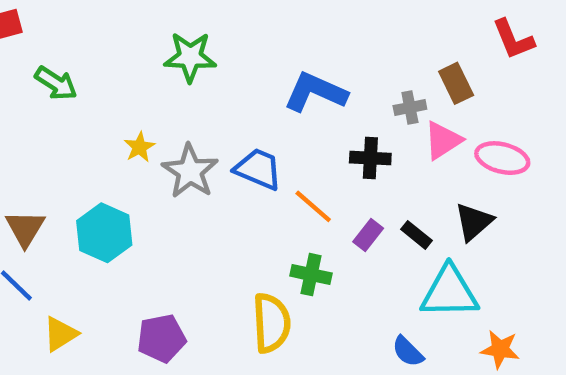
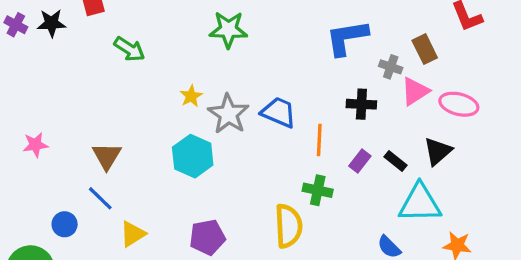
blue L-shape: (315, 92) -> (347, 38), moved, turned -33
gray cross: (410, 107) -> (391, 67), turned 30
orange line: (313, 206) -> (319, 140), turned 52
cyan hexagon: (104, 233) -> (193, 156), moved

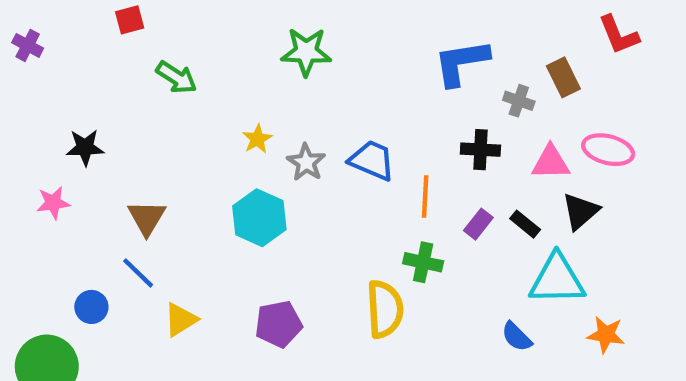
black star: (52, 23) -> (85, 148), moved
pink triangle: (415, 91) -> (551, 162), moved, turned 32
gray star: (228, 114) -> (306, 162), size x0.7

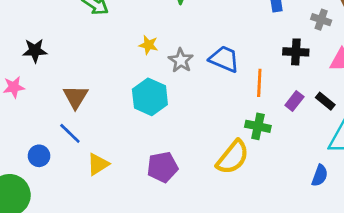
yellow star: (257, 139) -> (148, 45), turned -30
yellow semicircle: (385, 309) -> (233, 157), turned 42
blue semicircle: (517, 337) -> (320, 175), turned -115

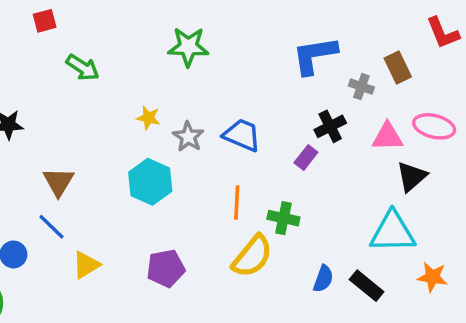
black cross: (296, 52) -> (330, 126), turned -30
orange line: (259, 83) -> (237, 203), moved
purple rectangle: (294, 101) -> (306, 158), moved
black rectangle: (325, 101) -> (367, 286), moved, size x1.4
blue semicircle: (320, 175) -> (323, 279), moved

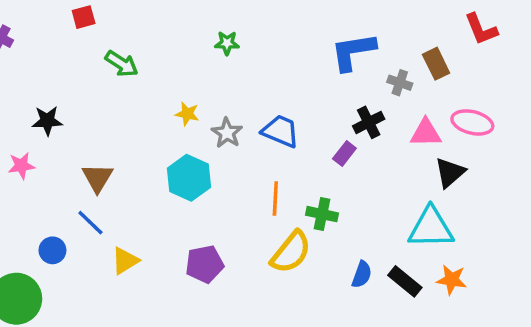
green star: (188, 47) -> (227, 43), size x0.6
orange star: (432, 277) -> (452, 280), moved

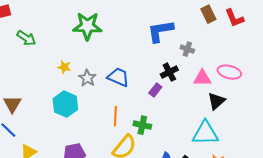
green star: (227, 43) -> (87, 26), size x2.0
brown rectangle: (436, 64) -> (208, 14), moved

